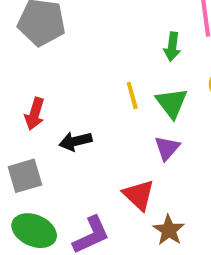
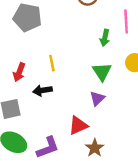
yellow line: (132, 96) -> (52, 63), moved
red triangle: (139, 195) -> (78, 125), turned 48

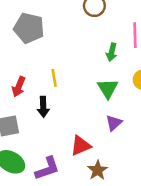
black arrow: (42, 90) -> (43, 107), turned -84
purple triangle: (97, 99) -> (114, 123), moved

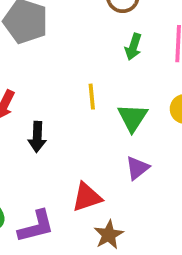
green arrow: (112, 52) -> (133, 47), moved
yellow line: (54, 78) -> (92, 97), moved

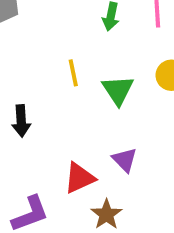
purple triangle: (137, 168) -> (125, 160), moved, turned -30

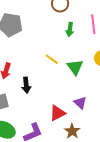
yellow line: (73, 73) -> (52, 59), turned -40

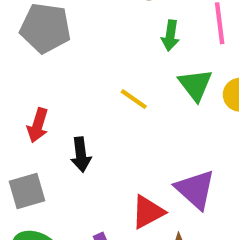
green triangle: (75, 67) -> (195, 85), moved
purple triangle: (80, 103) -> (195, 189), size x1.5

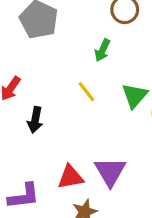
green arrow: (170, 36) -> (102, 50), moved

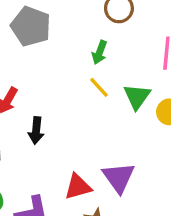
yellow line: (86, 92) -> (99, 87), moved

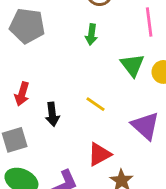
yellow line: (99, 87) -> (95, 104), moved
purple triangle: (119, 177) -> (145, 126), moved

